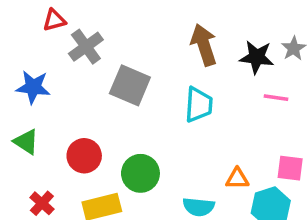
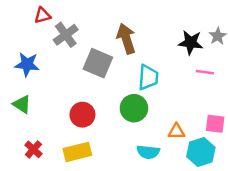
brown arrow: (204, 45) -> (126, 39), moved
red circle: (84, 156) -> (82, 115), moved
green circle: (140, 173) -> (134, 108), moved

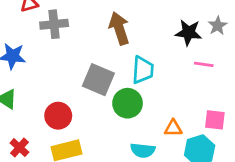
gray cross: (66, 35) -> (54, 24), turned 30
gray square: (98, 63) -> (98, 80), moved
red circle: (82, 115) -> (58, 116), moved

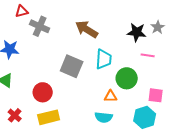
gray cross: (54, 24) -> (40, 26), turned 30
brown arrow: (119, 28) -> (87, 29), turned -40
green circle: (128, 103) -> (127, 78), moved
orange triangle: (173, 128) -> (111, 96), moved

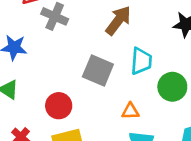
brown arrow: (87, 29) -> (118, 20), turned 95
orange triangle: (111, 96) -> (130, 111), moved

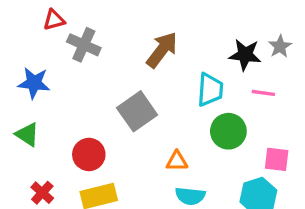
cyan trapezoid: (141, 61) -> (210, 90), moved
gray square: (98, 71) -> (137, 111), turned 32

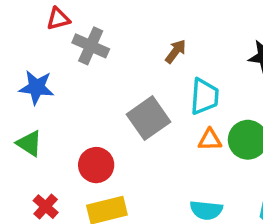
brown arrow: (162, 50) -> (176, 51), size x0.6
cyan trapezoid: (210, 90) -> (204, 96), moved
orange triangle: (177, 161) -> (210, 140), moved

